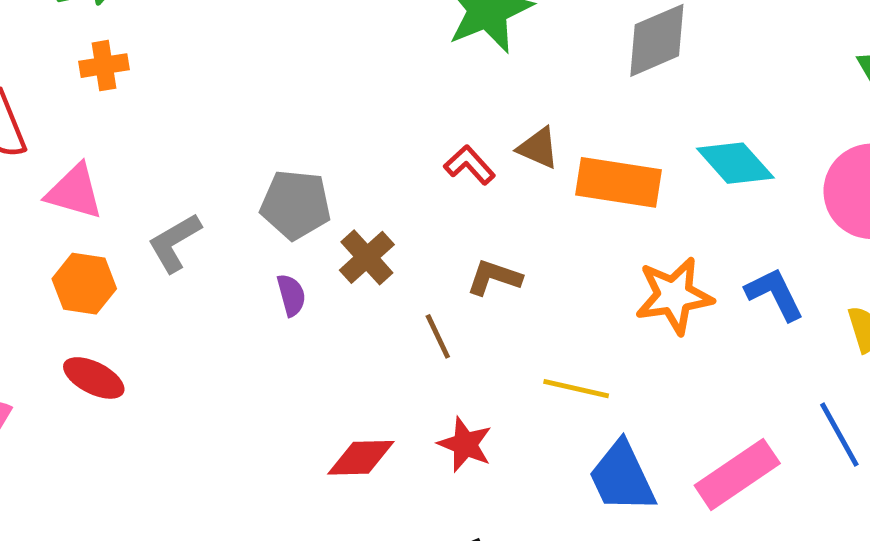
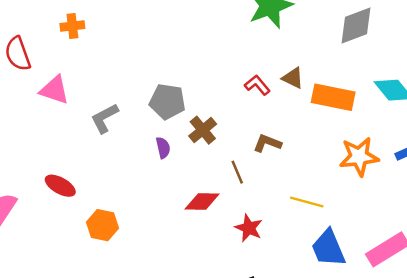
orange hexagon: (84, 284) -> (103, 225), moved
red diamond: (361, 458) -> (202, 201), moved

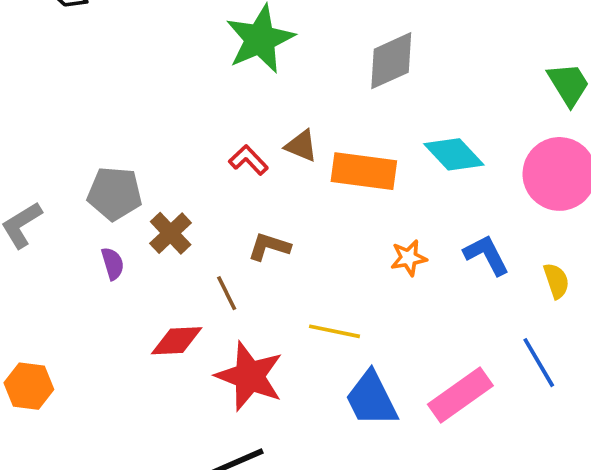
orange star: (359, 157) -> (409, 258), size x0.6
red star: (249, 228) -> (250, 376), size x1.6

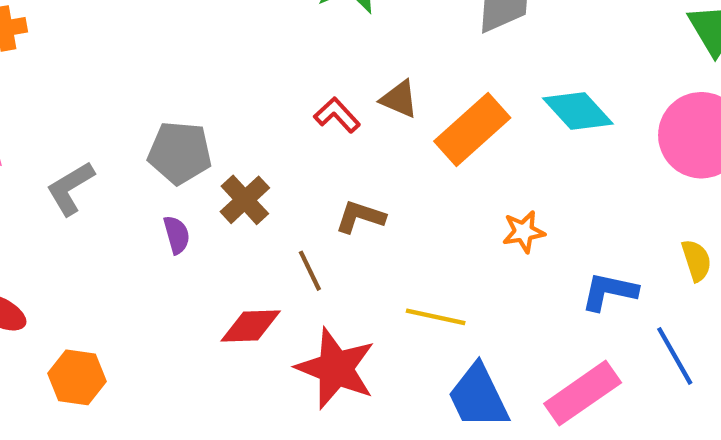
orange rectangle: (364, 171) -> (472, 130), turned -50
blue L-shape: (486, 255) -> (609, 291), moved, turned -51

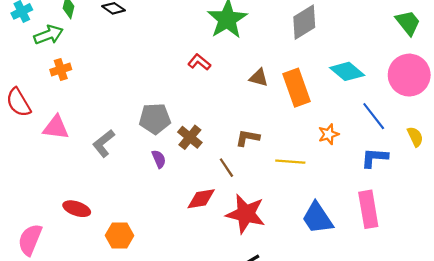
red L-shape: (337, 115) -> (199, 62), moved
orange rectangle: (472, 130) -> (297, 88), turned -60
yellow line: (436, 317) -> (290, 162), moved
blue line: (675, 356) -> (374, 116), moved
pink rectangle: (583, 393) -> (368, 209), turned -57

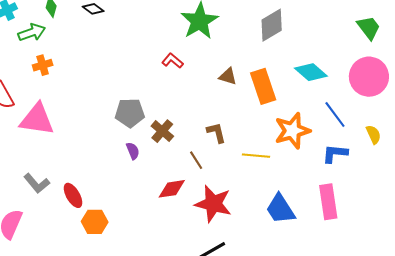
pink triangle: (56, 127) -> (37, 119), size x1.4
orange star: (329, 134) -> (292, 131), size x1.8
brown L-shape: (248, 138) -> (216, 133), turned 65
gray L-shape: (104, 143) -> (37, 183), moved, turned -92
red ellipse: (77, 209) -> (73, 195), moved, turned 40

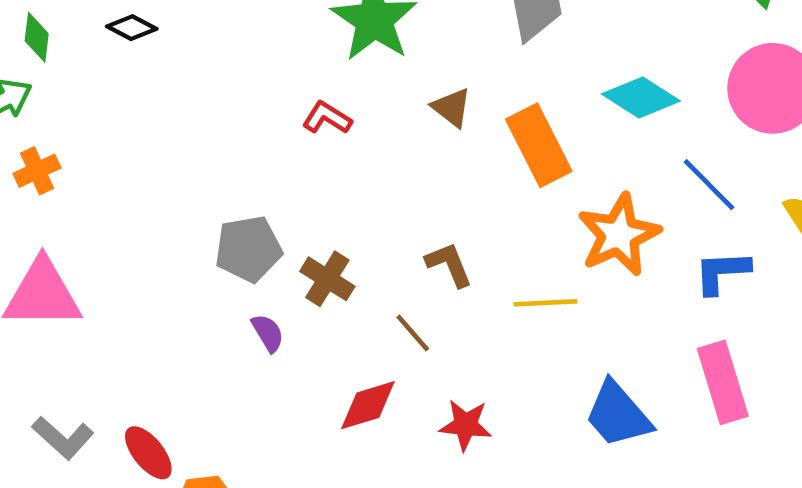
brown triangle: (228, 76) -> (452, 108), moved, turned 30
red star: (213, 204) -> (466, 425), size x0.6

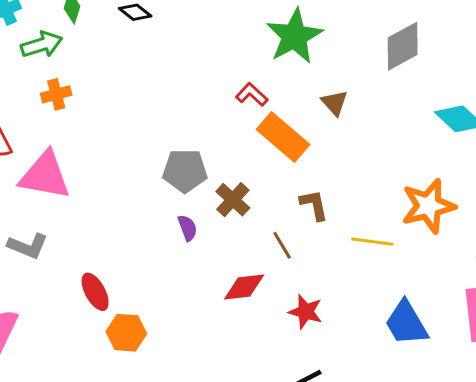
orange rectangle: (539, 145) -> (283, 137), moved, turned -33
gray L-shape: (63, 438) -> (28, 246), moved, turned -30

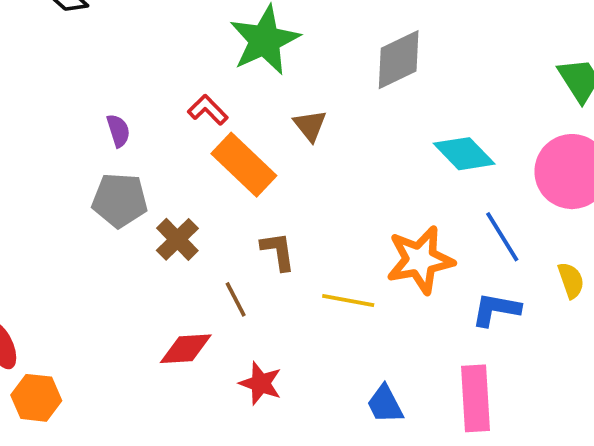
purple semicircle: (187, 228) -> (118, 131), moved
blue trapezoid: (406, 323) -> (385, 404), size x0.7

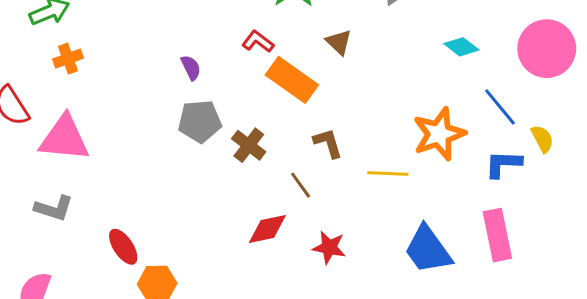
cyan diamond: (464, 154) -> (461, 47), size x0.7
yellow semicircle: (571, 280) -> (542, 139), moved
blue trapezoid: (385, 404) -> (428, 250), size x1.6

